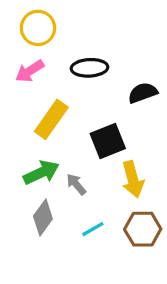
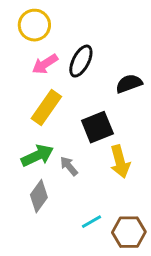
black ellipse: (90, 68) -> (81, 61), turned -60
pink arrow: (30, 71) -> (45, 64), moved
cyan line: (93, 229) -> (91, 222), moved
brown hexagon: (143, 229) -> (129, 232), moved

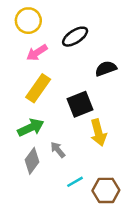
black ellipse: (81, 61) -> (75, 37), moved, turned 30
gray arrow: (69, 166) -> (58, 150), moved

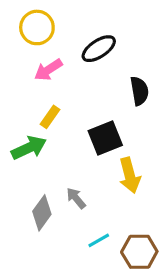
black semicircle: (106, 69) -> (139, 91), turned 100
yellow rectangle: (38, 88) -> (50, 117), size x0.6
green arrow: (31, 128) -> (29, 148), moved

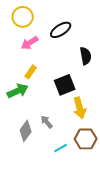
brown hexagon: (139, 252) -> (86, 139), moved

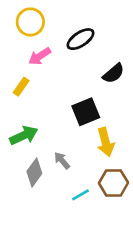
black semicircle: (86, 56) -> (113, 73), turned 60
yellow rectangle: (31, 72) -> (21, 87), moved
green arrow: (18, 91) -> (24, 135), moved

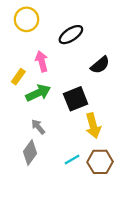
pink arrow: (40, 56) -> (42, 61), moved, turned 108
green arrow: (24, 135) -> (38, 93), moved
gray arrow: (62, 161) -> (38, 127), moved
cyan line: (81, 195) -> (72, 160), moved

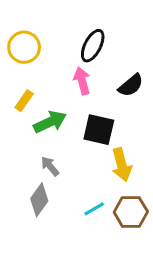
yellow circle: (27, 19) -> (24, 47), moved
black ellipse: (71, 35) -> (93, 46), turned -30
pink arrow: (42, 61) -> (82, 81), moved
black square: (76, 99) -> (99, 130), turned 35

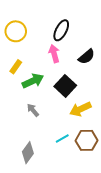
black square: (99, 130) -> (65, 86), turned 30
yellow arrow: (122, 165) -> (80, 109), turned 80
gray diamond: (39, 200) -> (28, 153), moved

